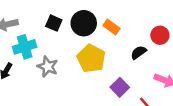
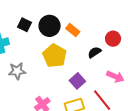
gray star: (48, 67) -> (17, 71), moved, turned -30

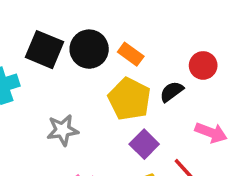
black square: (24, 25) -> (45, 50), size x1.5
yellow pentagon: (55, 56) -> (129, 99), moved
gray star: (17, 71) -> (63, 130), moved

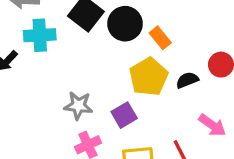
gray star: (63, 130) -> (78, 106), moved
purple square: (144, 144) -> (124, 115), moved

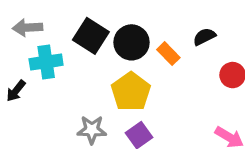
yellow pentagon: (149, 77) -> (131, 92), moved
black semicircle: (187, 80) -> (204, 37), moved

